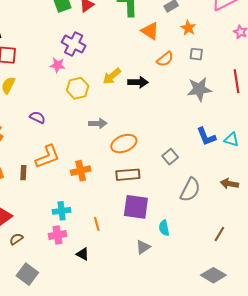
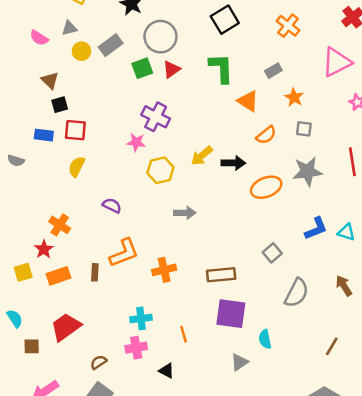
blue L-shape: (206, 136) -> (316, 229), turned -90
orange ellipse: (124, 144) -> (266, 187), moved
brown arrow: (229, 184) -> (344, 286), turned 48
brown semicircle: (16, 239) -> (99, 362), moved

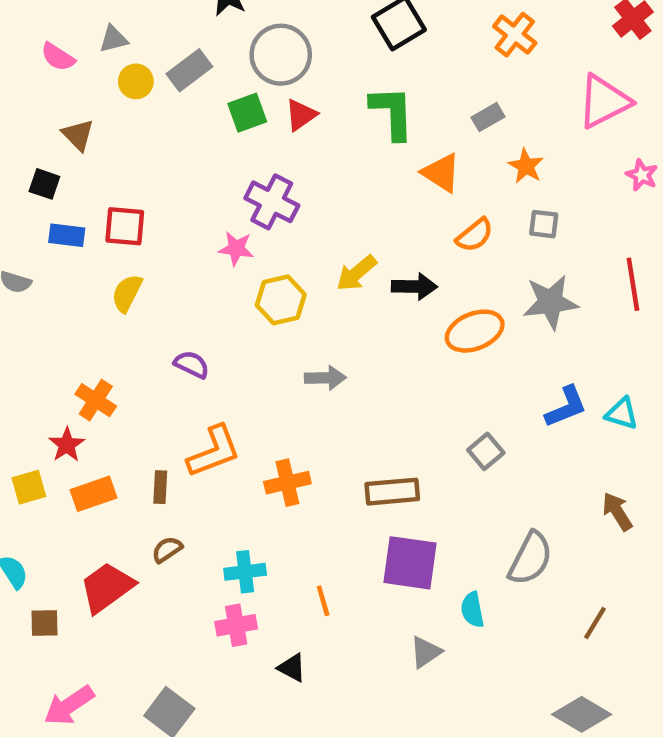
black square: (60, 105) -> (44, 184), moved, turned 35
gray semicircle: (297, 293) -> (530, 558), moved
brown semicircle: (99, 362) -> (167, 549), moved

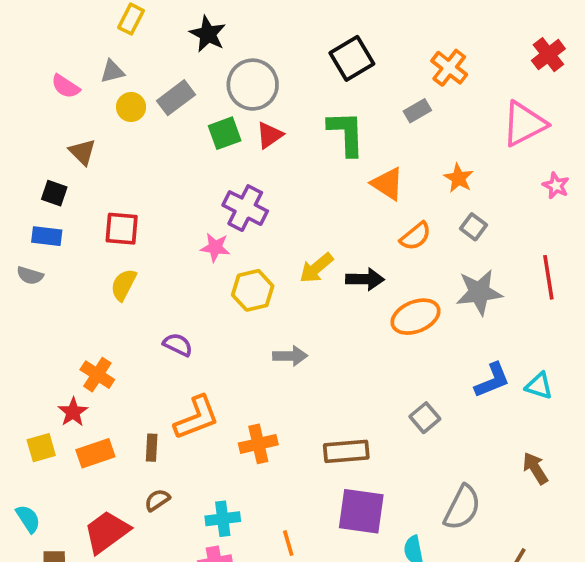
gray rectangle: (488, 117) -> (417, 111), moved
gray square: (544, 224) -> (474, 227), turned 30
blue rectangle: (67, 235) -> (47, 236), moved

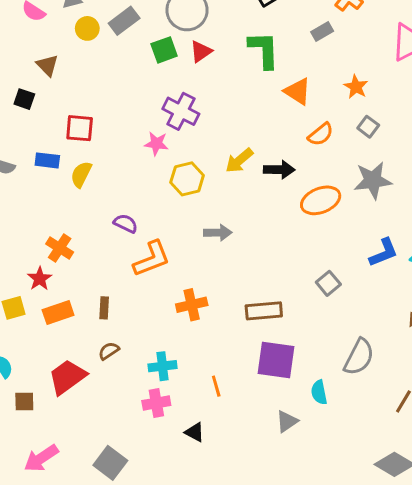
blue rectangle: (47, 236) -> (47, 160), moved
orange L-shape: (197, 418) -> (152, 259), moved

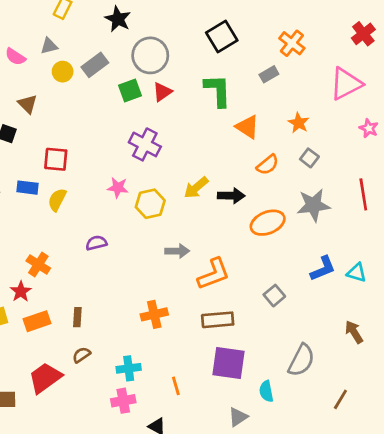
pink star: (156, 144) -> (118, 188), moved
purple semicircle: (126, 223) -> (96, 243), turned -40
orange L-shape: (152, 259) -> (214, 274), moved

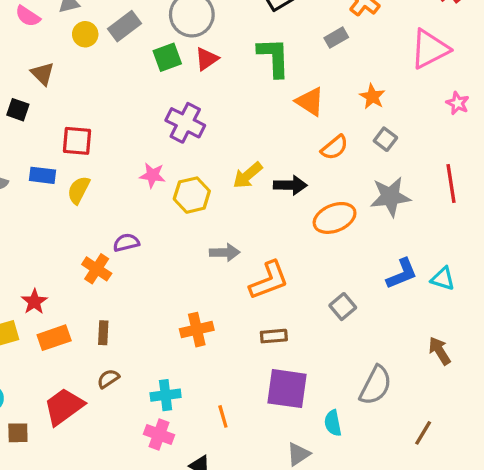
orange cross: (38, 264) -> (97, 269), moved
brown rectangle: (218, 320) -> (274, 336), size x0.7
pink cross: (123, 401) -> (159, 435), turned 30

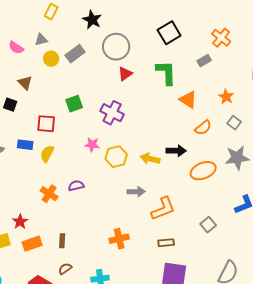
green square: (167, 57) -> (74, 104), moved
yellow arrow: (248, 175) -> (150, 159), moved, turned 54
orange cross: (97, 269) -> (49, 194), moved

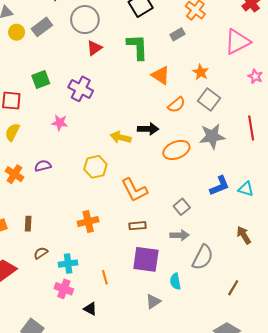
gray square: (234, 123) -> (209, 99), size x1.5
yellow hexagon: (116, 157) -> (95, 167), moved
gray arrow: (136, 192) -> (180, 235), moved
orange L-shape: (163, 209) -> (134, 190), turned 84
brown semicircle: (65, 269) -> (41, 253), moved

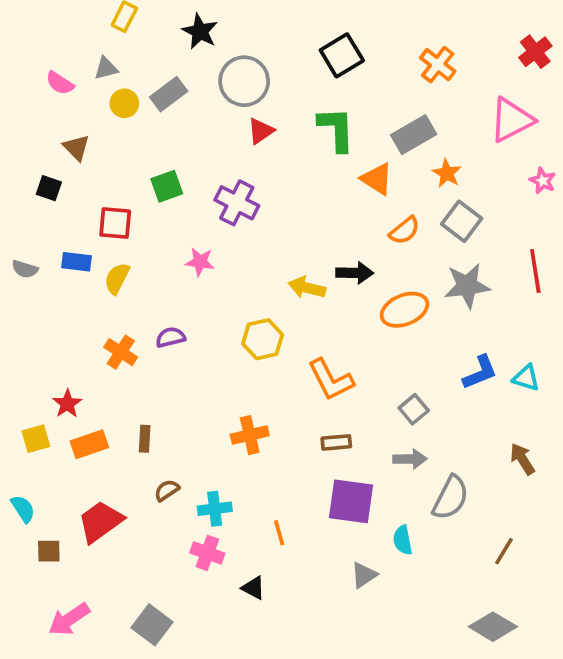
gray rectangle: (177, 34) -> (414, 135), moved, size x1.6

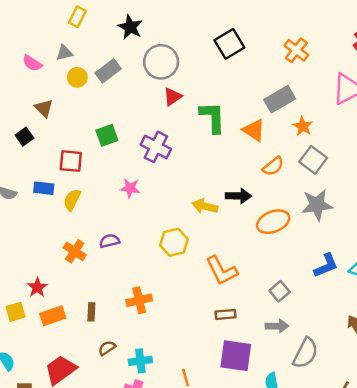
green L-shape: (336, 129) -> (213, 117), moved
black square: (49, 188) -> (24, 137), turned 36
orange cross: (250, 435) -> (139, 300), moved

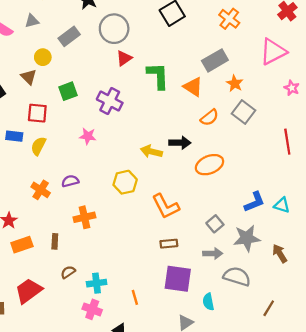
yellow circle: (77, 77) -> (43, 57), moved
brown triangle: (44, 108) -> (29, 77), moved
gray star: (317, 205) -> (247, 238), moved
orange cross: (139, 300) -> (84, 217), moved
gray semicircle: (305, 353) -> (237, 276), turned -100

